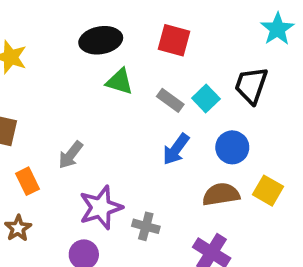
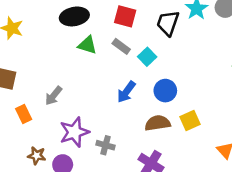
black trapezoid: (251, 85) -> (168, 23), moved
gray rectangle: (170, 100) -> (121, 46), moved
yellow square: (268, 191) -> (190, 120), turned 36
brown star: (18, 228) -> (37, 156), moved, turned -30

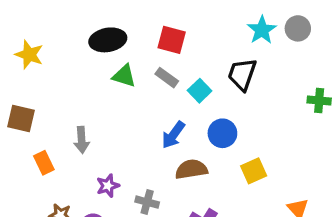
black trapezoid: (168, 23) -> (242, 74), moved
gray arrow: (54, 96) -> (82, 140), turned -42
brown semicircle: (158, 123) -> (191, 169), moved
purple star: (74, 132) -> (108, 186), size x0.6

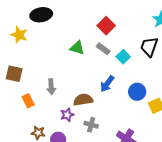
black ellipse: (108, 40) -> (41, 15), moved
red square: (172, 40) -> (106, 26), turned 30
blue circle: (222, 133) -> (137, 92), moved
brown semicircle: (191, 169) -> (83, 100), moved

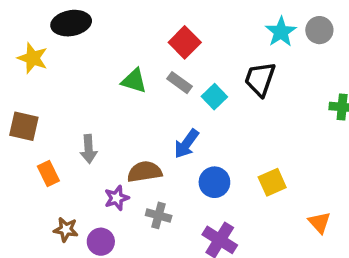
blue circle: (137, 92) -> (214, 182), moved

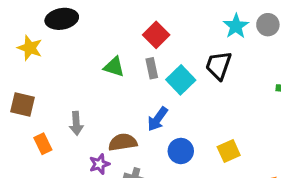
gray rectangle: (180, 83) -> (152, 68), turned 42
cyan square: (214, 97) -> (181, 80), size x1.4

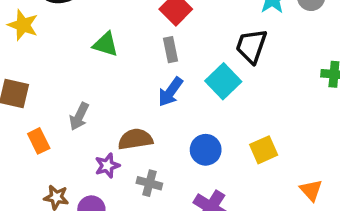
green triangle: (114, 67) -> (105, 44), moved
cyan square: (181, 80) -> (223, 81), moved
blue arrow: (158, 119) -> (170, 92), moved
gray arrow: (76, 123) -> (79, 116), turned 30

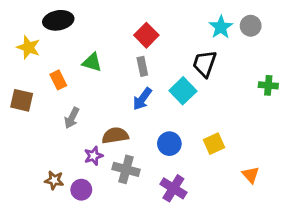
orange rectangle: (39, 141) -> (58, 80), moved
gray cross: (149, 183) -> (126, 169), size x1.4

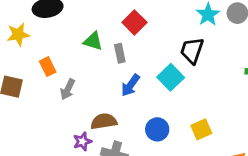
yellow star: (28, 47) -> (18, 35), turned -30
green triangle: (92, 62) -> (93, 41), moved
gray rectangle: (142, 66) -> (120, 53), moved
gray arrow: (72, 118) -> (68, 89), moved

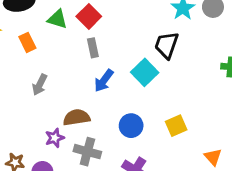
red square: (134, 22) -> (89, 16), moved
green triangle: (93, 41) -> (57, 19), moved
orange rectangle: (48, 67) -> (27, 42), moved

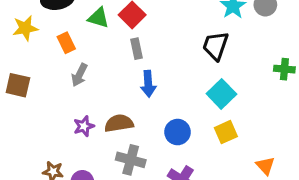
cyan square: (145, 72) -> (221, 94), moved
blue arrow: (104, 81) -> (148, 84), turned -40
gray arrow: (40, 85) -> (79, 75), moved
purple star: (55, 138) -> (84, 126), moved

